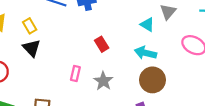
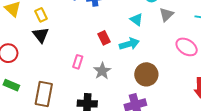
cyan triangle: (147, 25) -> (136, 20), moved
cyan arrow: (145, 53) -> (129, 44), moved, turned 144

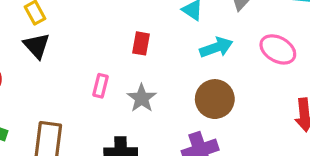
red rectangle: (104, 38) -> (141, 43), turned 40
cyan arrow: (129, 44) -> (216, 47), moved

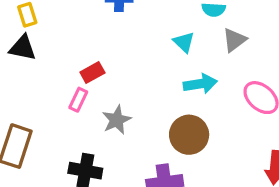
red rectangle: (141, 43) -> (92, 72), moved, turned 40
black triangle: (37, 46) -> (23, 48), turned -48

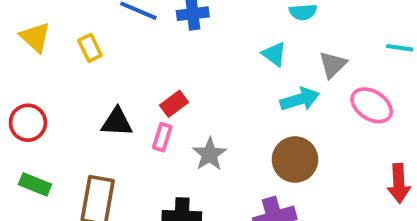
gray triangle: (234, 40) -> (333, 65), moved
black triangle: (23, 48) -> (117, 122), moved

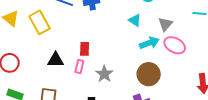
yellow rectangle: (90, 48) -> (39, 22), size x1.6
red rectangle: (174, 104) -> (85, 49), turned -48
pink ellipse: (372, 105) -> (175, 45), moved

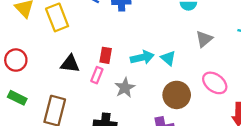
cyan triangle: (135, 20) -> (168, 58), moved
cyan arrow: (149, 43) -> (142, 57), moved
pink ellipse: (175, 45) -> (215, 83), moved

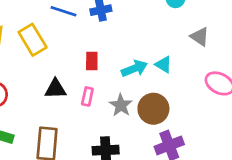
gray triangle: (204, 39) -> (200, 37), turned -36
red rectangle: (106, 55) -> (92, 61), moved
brown circle: (177, 95) -> (153, 109), moved

